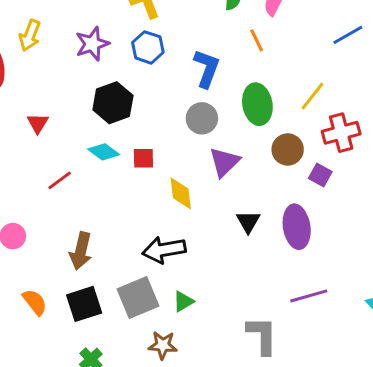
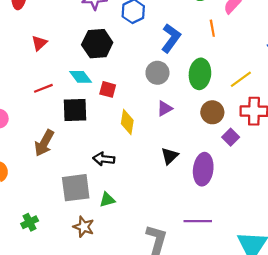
purple triangle: (224, 162) -> (165, 108), size x0.7
black arrow: (164, 250) -> (104, 159), size x0.7
black square: (84, 304) -> (75, 110), moved

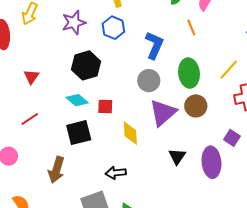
red line: (43, 88) -> (30, 119), moved
purple triangle: (165, 108) -> (163, 113), size x1.8
brown circle: (212, 112) -> (196, 106), moved
purple square: (231, 137) -> (232, 138), moved

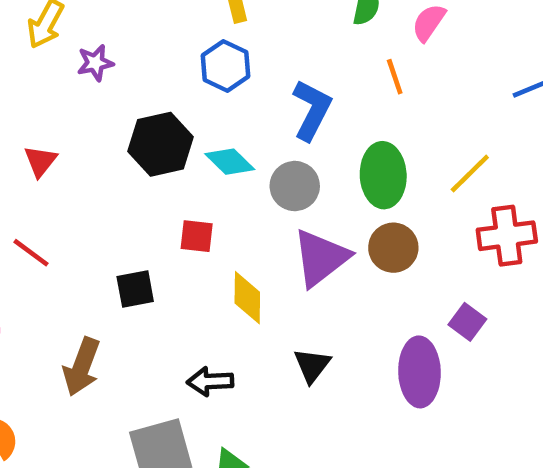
purple star: (74, 23) -> (95, 63), moved, size x0.7
cyan diamond: (77, 100) -> (230, 162), moved
red line: (30, 119) -> (31, 253), turned 66
black square: (79, 133) -> (135, 289), size x0.7
black triangle: (177, 156) -> (312, 365), moved

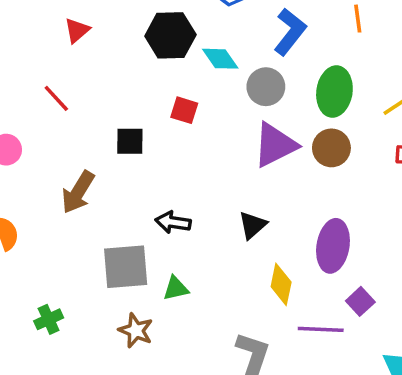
yellow diamond: (247, 298) -> (281, 284), moved
purple square: (467, 322) -> (360, 301), moved

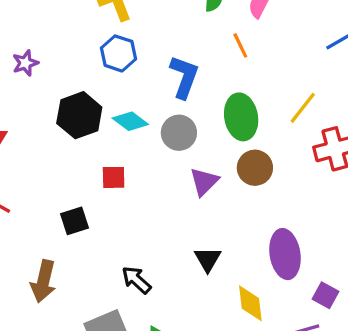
purple triangle: (275, 145) -> (204, 182), size x0.7
black arrow: (173, 222) -> (136, 280), turned 52

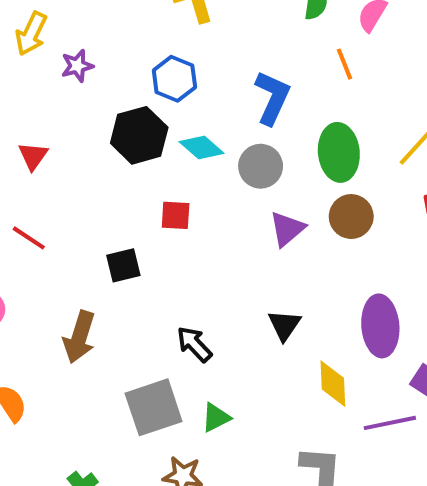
blue hexagon: (119, 53) -> (174, 79), moved

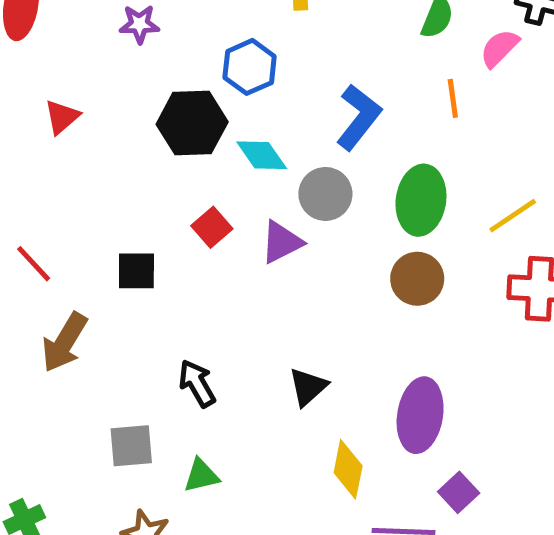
red square: (176, 215) -> (212, 227), turned 32
purple triangle: (287, 229) -> (281, 242), moved
red line: (29, 238) -> (34, 264), moved
gray square: (154, 407) -> (131, 446), size x0.7

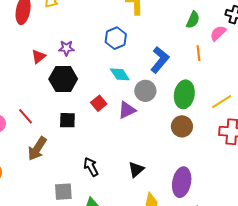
purple star: (139, 24) -> (66, 48), moved
black hexagon: (192, 123) -> (63, 79), moved

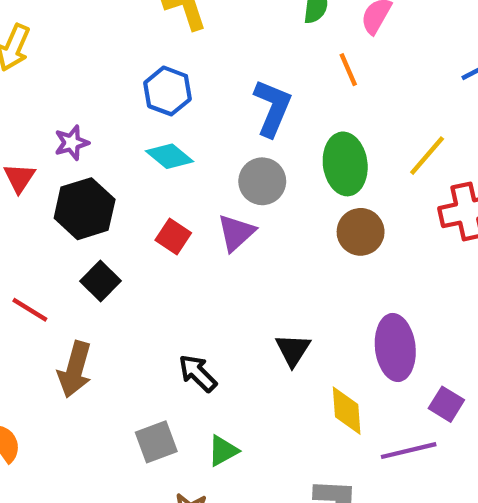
cyan diamond: (120, 74) -> (169, 156), moved
black square: (67, 120) -> (100, 281), moved, turned -30

